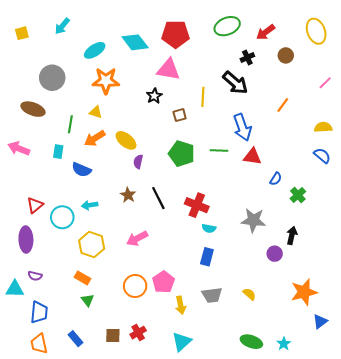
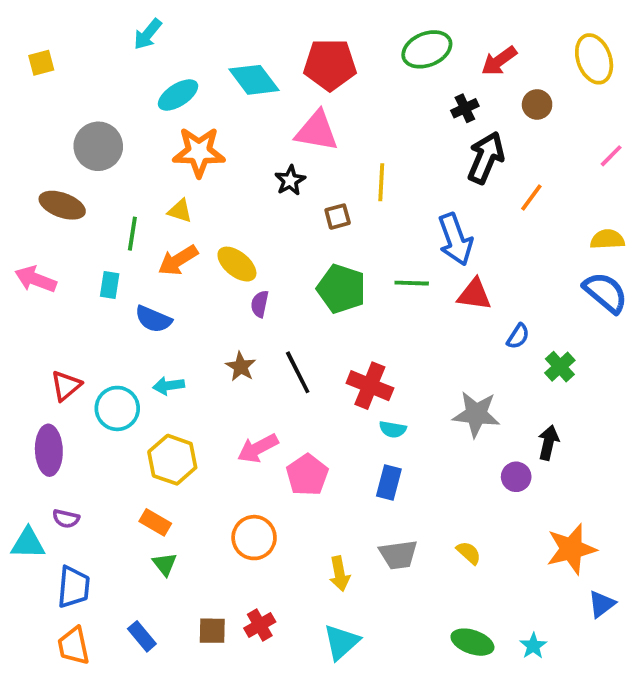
cyan arrow: (62, 26) -> (148, 34), moved
black arrow: (235, 83) -> (486, 158), moved, turned -108
blue semicircle: (322, 156) -> (605, 293), size x1.4
pink pentagon: (163, 282) -> (307, 475), moved

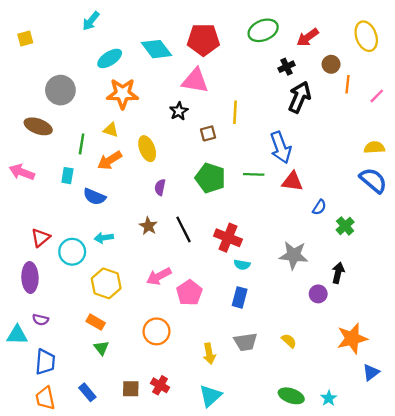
orange line: (531, 198) -> (347, 84), moved, turned -30
yellow ellipse: (237, 264) -> (147, 149), moved, turned 30
red cross: (260, 625) -> (160, 385), turned -30

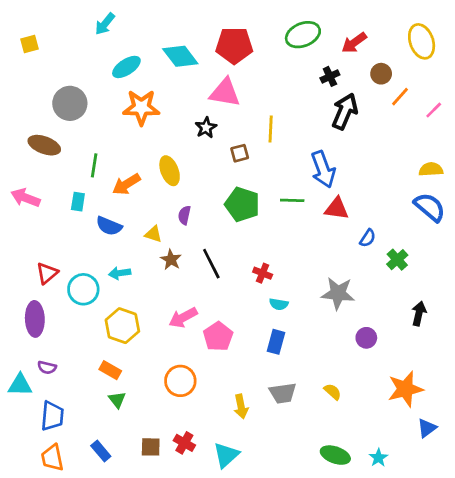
orange line: (347, 84) -> (400, 97), turned 36
yellow triangle: (111, 130) -> (153, 234), moved
red cross: (228, 238) -> (263, 273), size x0.6
black arrow: (338, 273) -> (419, 314), moved
cyan triangle: (210, 396) -> (226, 455), moved

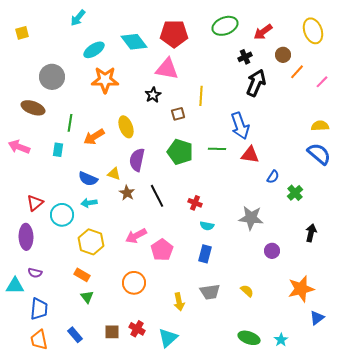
purple semicircle: (184, 215) -> (137, 160), size x1.6
blue semicircle: (109, 226) -> (88, 179), moved

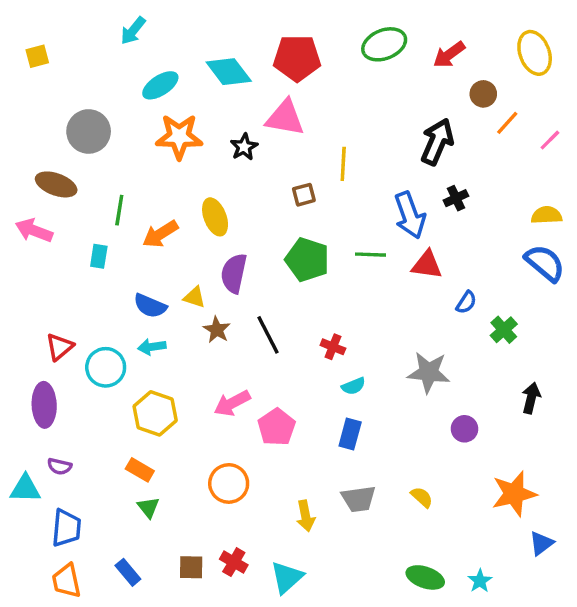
black cross: (245, 57) -> (456, 198), moved
black star: (153, 95) -> (244, 147), moved
pink arrow: (19, 147) -> (34, 231), moved
cyan semicircle: (207, 226) -> (353, 386), turned -32

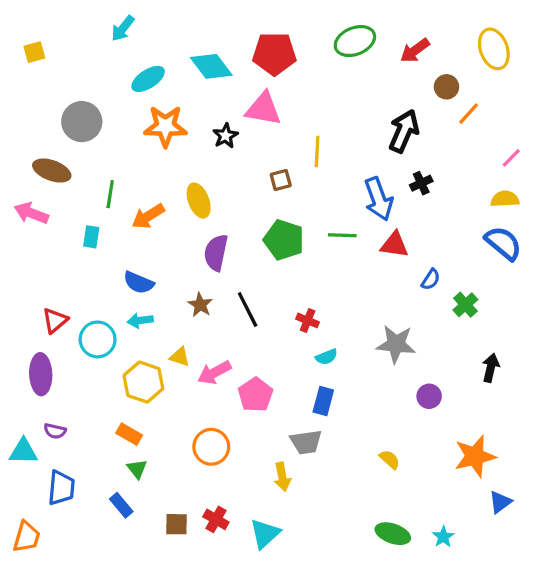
pink line: (550, 140) -> (511, 158), moved
yellow triangle: (195, 297) -> (180, 357), moved
gray trapezoid: (359, 499) -> (306, 442), moved
blue rectangle: (128, 572) -> (121, 505), moved
orange trapezoid: (66, 581) -> (27, 537), moved, turned -152

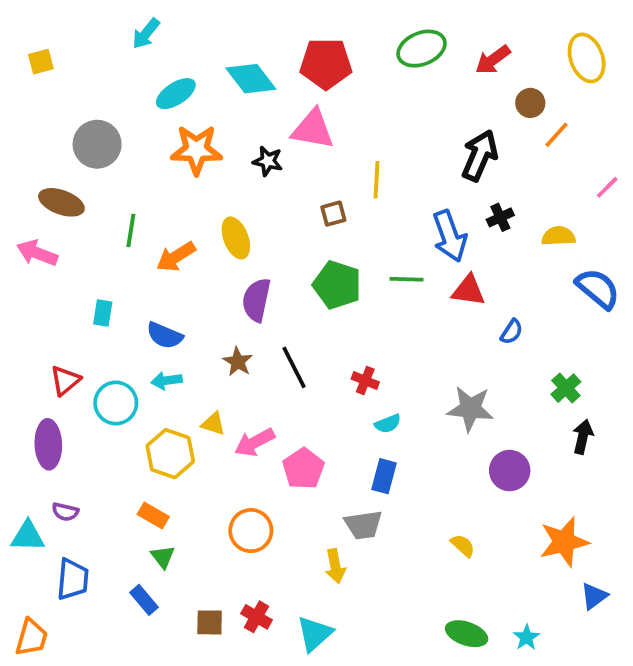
black star: (225, 136) -> (268, 161), turned -30
yellow semicircle: (505, 199) -> (558, 236), moved
cyan rectangle: (91, 237) -> (103, 313), moved
green cross: (465, 305) -> (566, 388), moved
purple circle: (429, 396) -> (510, 471), size x1.4

